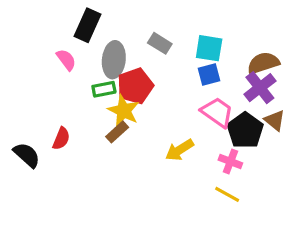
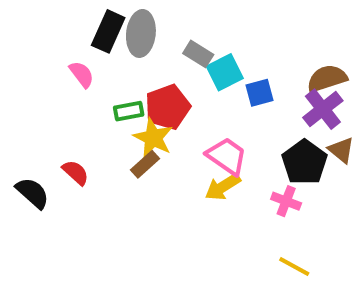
cyan square: (209, 48) -> (225, 72), moved, turned -36
gray ellipse: (114, 60) -> (141, 33), moved
pink trapezoid: (217, 112) -> (227, 156), moved
red semicircle: (61, 139) -> (75, 172), turned -70
yellow line: (227, 194) -> (294, 267), moved

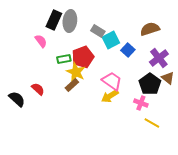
brown semicircle: (327, 78) -> (150, 29), moved
blue square: (259, 93) -> (128, 50), turned -32
yellow line: (294, 267) -> (152, 123), moved

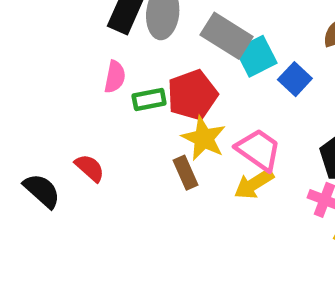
gray rectangle: (98, 31) -> (227, 36), size x1.5
pink semicircle: (41, 41) -> (115, 77), moved, turned 48
yellow star: (76, 72) -> (204, 138), moved
brown rectangle: (72, 85) -> (185, 173), moved, turned -72

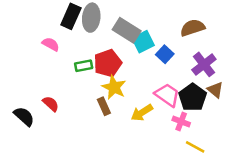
pink semicircle: (115, 77) -> (51, 44), moved, turned -72
pink trapezoid: (258, 150) -> (167, 95), moved

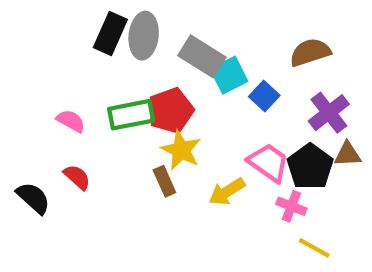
pink semicircle: (51, 44) -> (71, 121), moved
green rectangle: (84, 66) -> (131, 115), size x1.5
brown triangle: (215, 90) -> (348, 154), turned -42

